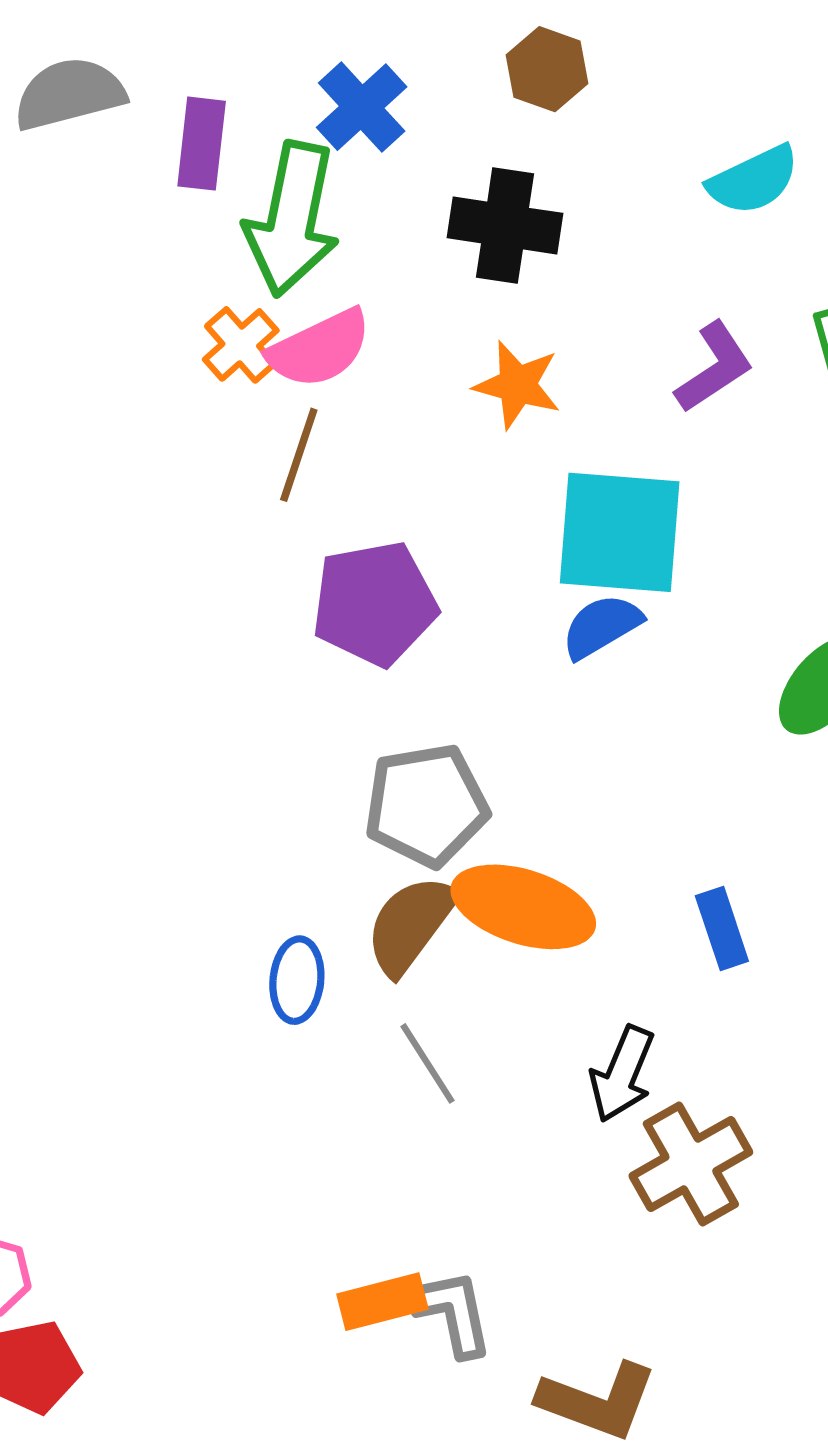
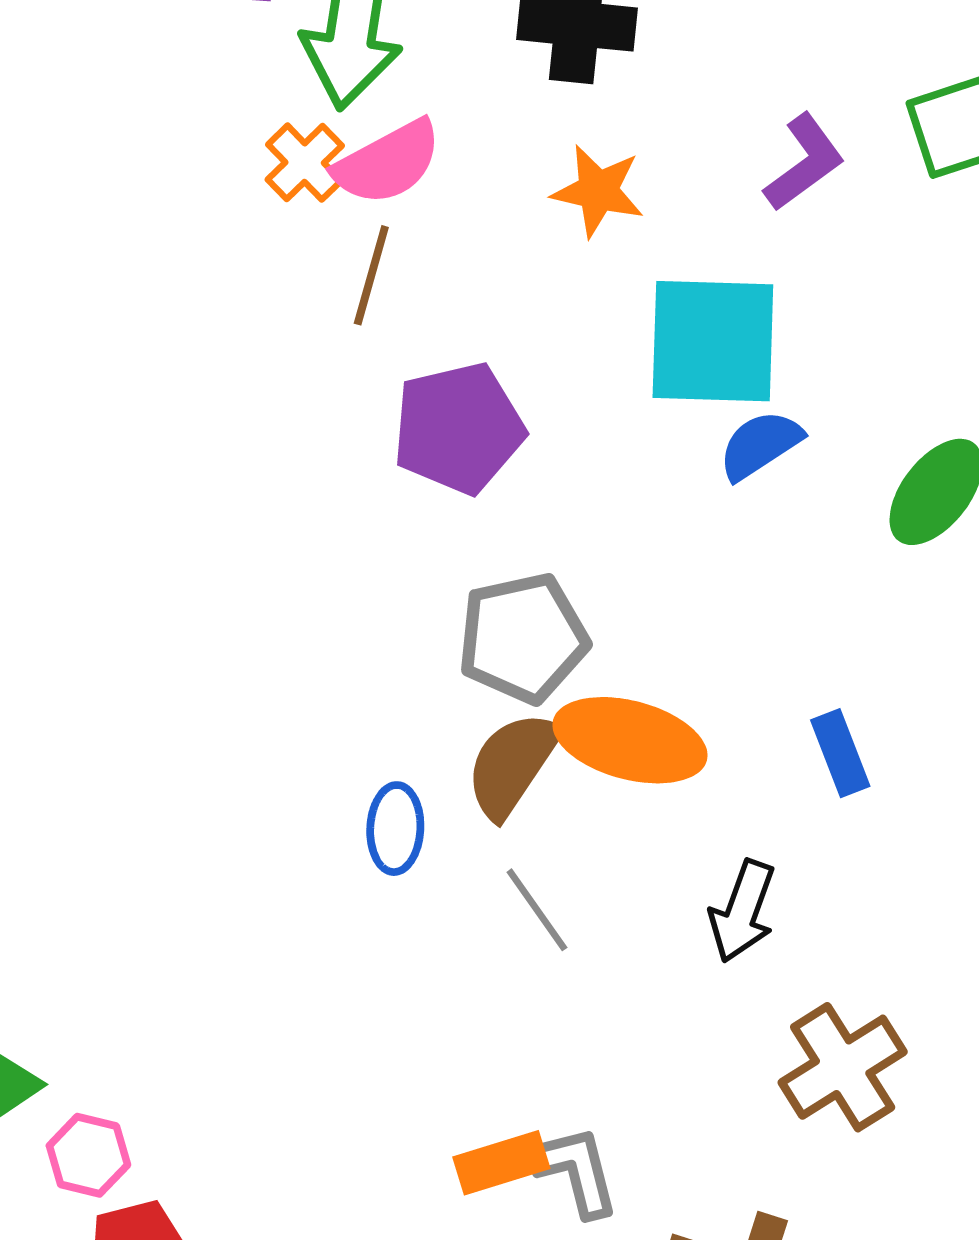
blue semicircle: (602, 626) -> (760, 445), moved
brown cross: (691, 1164) -> (843, 1067), moved

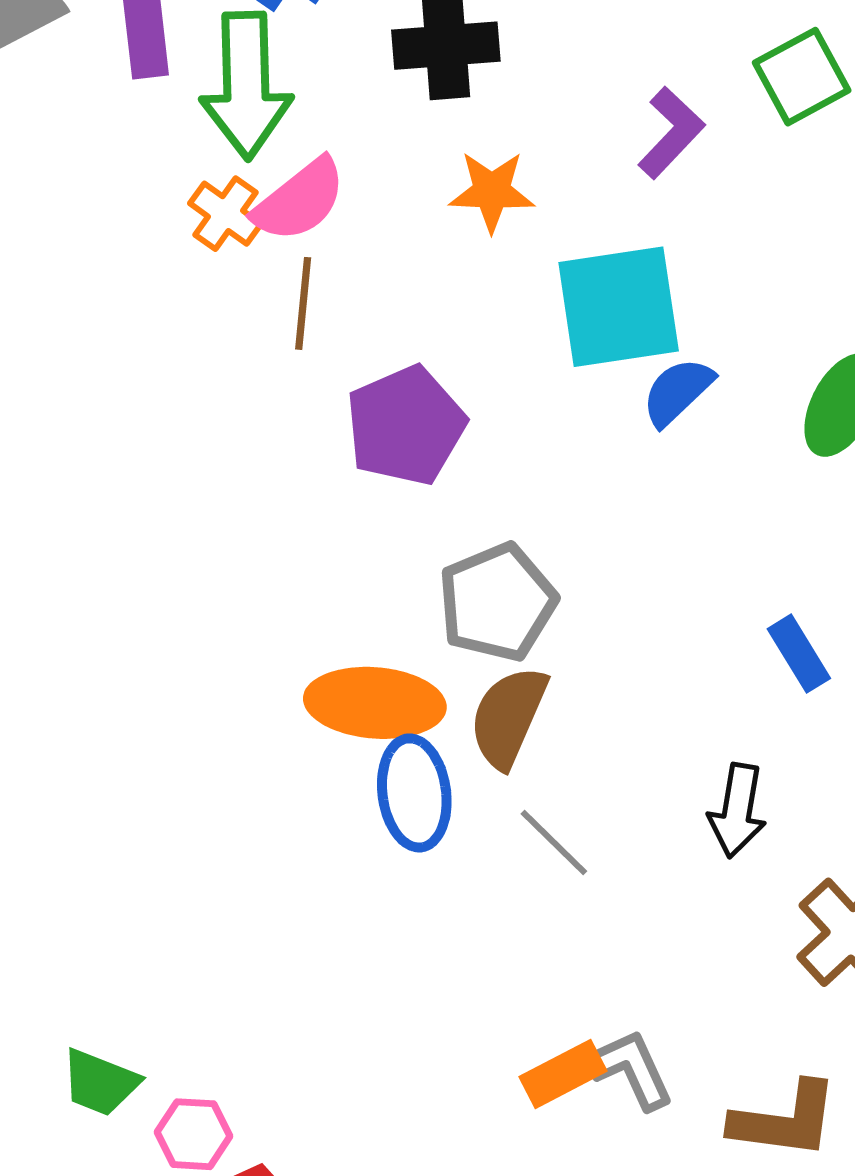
orange ellipse: (630, 740) -> (375, 703), moved
blue ellipse: (395, 829) -> (414, 793), size x1.4

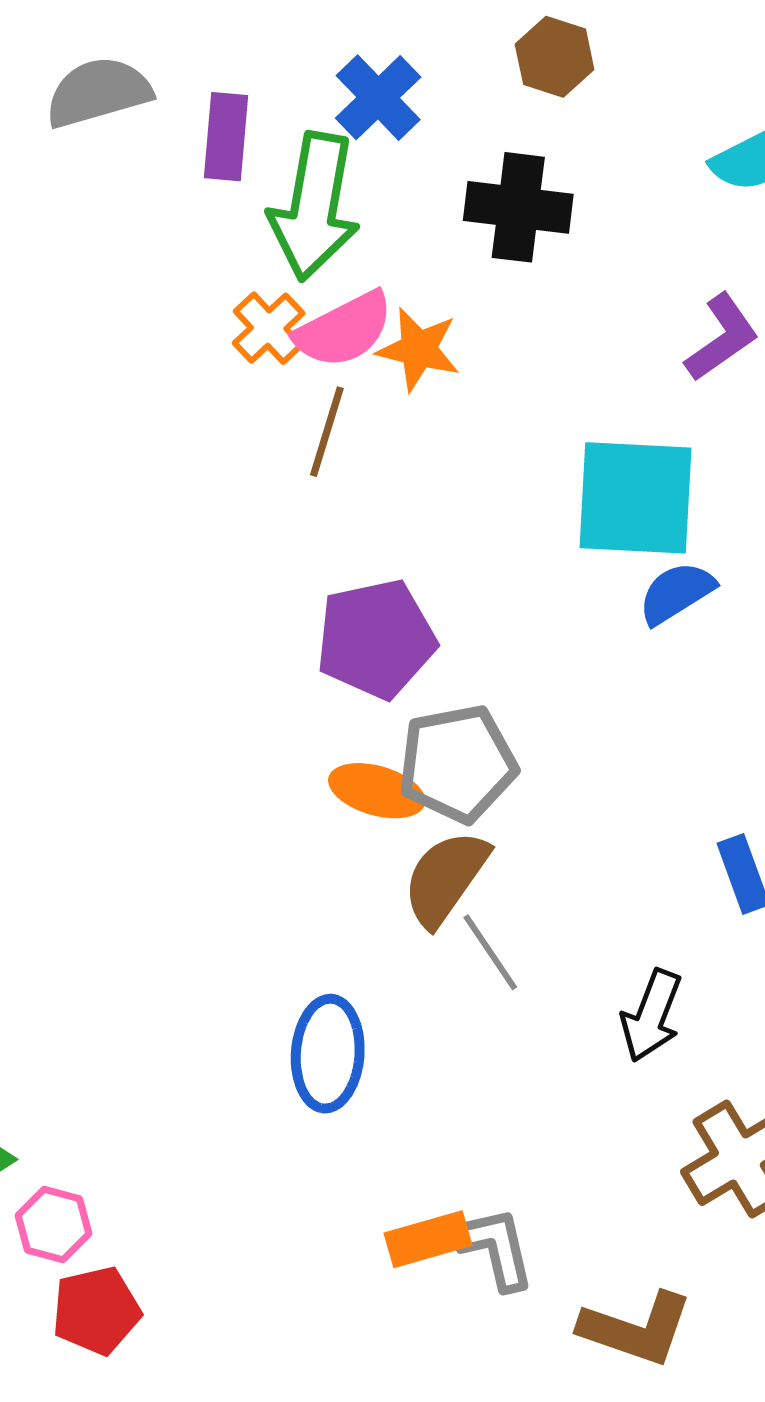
orange star: (492, 191) -> (418, 349), moved
purple pentagon: (406, 426) -> (376, 639), moved
orange ellipse: (375, 703) -> (377, 791), moved, size x0.7
blue ellipse: (414, 793) -> (328, 1054), moved
gray line: (554, 843) -> (490, 952), moved

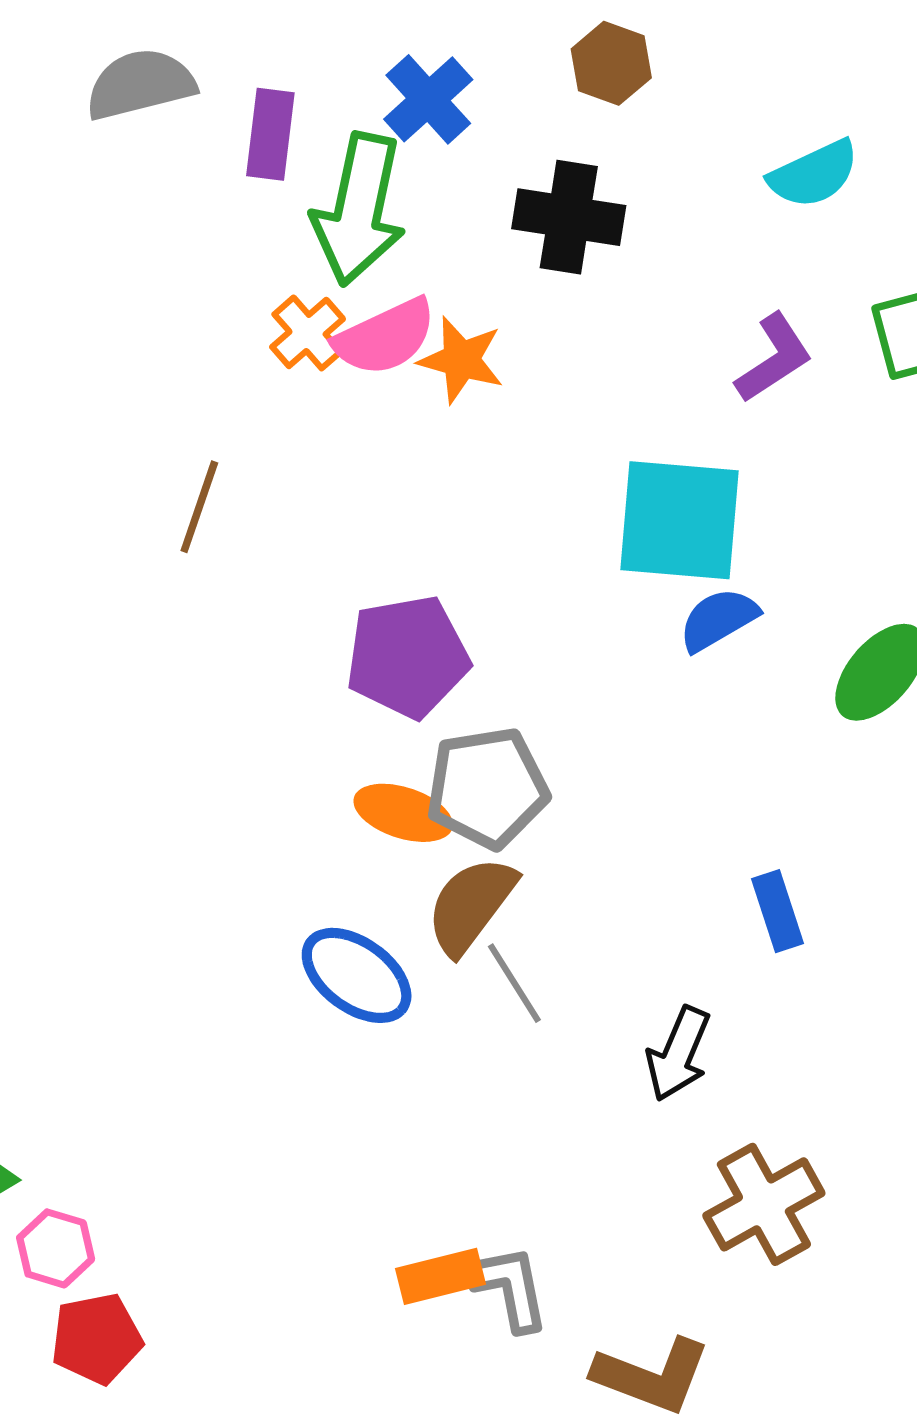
brown line: (327, 432) -> (199, 507), moved
blue ellipse: (328, 1054) -> (357, 975), moved, turned -60

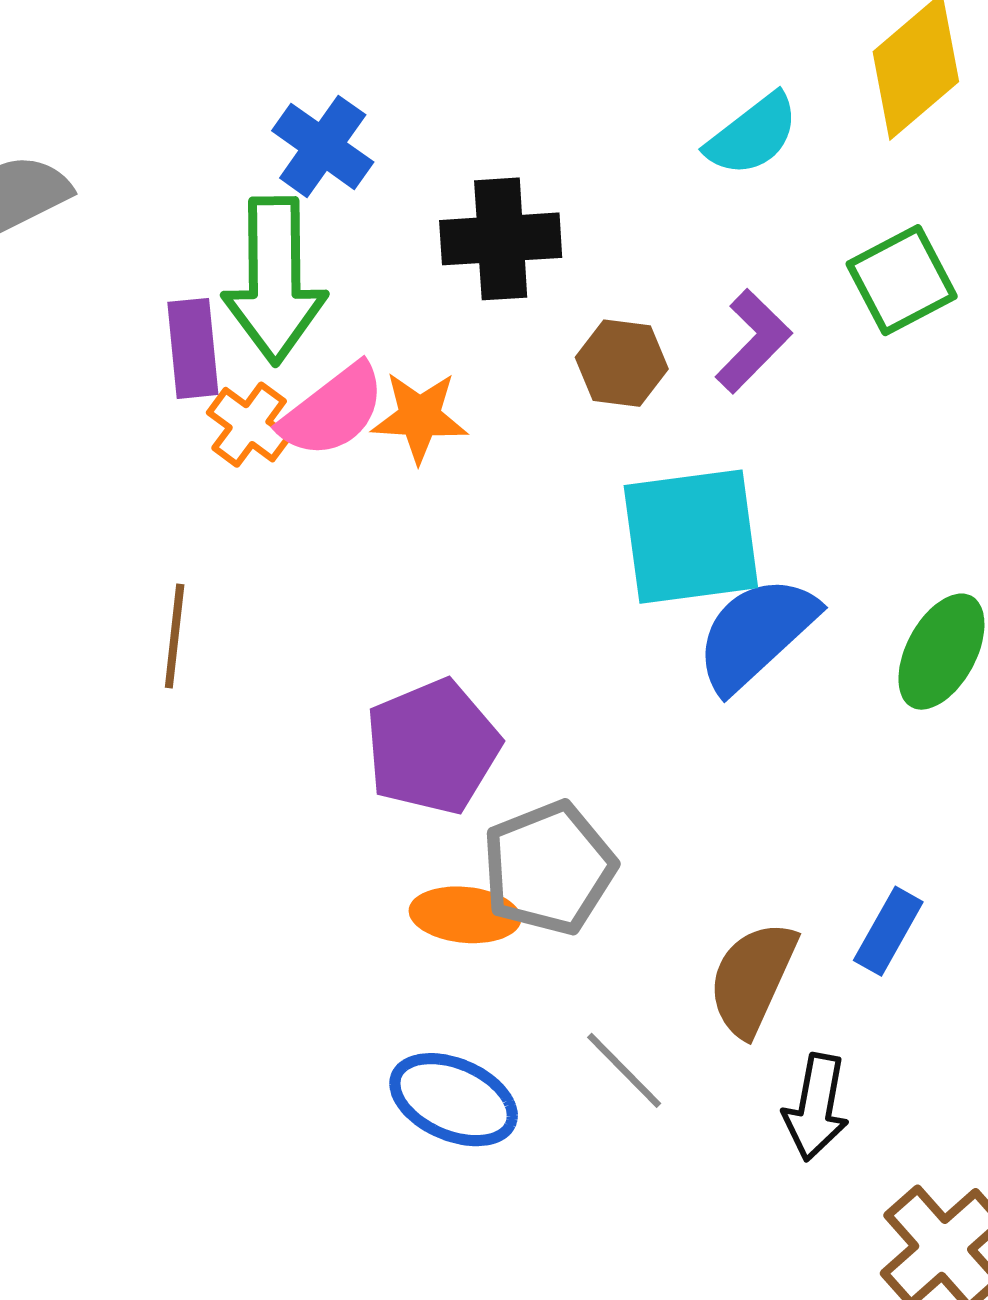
brown hexagon: (611, 63) -> (622, 363), moved
purple rectangle: (270, 134) -> (193, 348), moved
blue semicircle: (718, 619) -> (756, 633), size x1.5
brown semicircle: (471, 905) -> (752, 979), moved
blue rectangle: (778, 911) -> (888, 931), turned 60

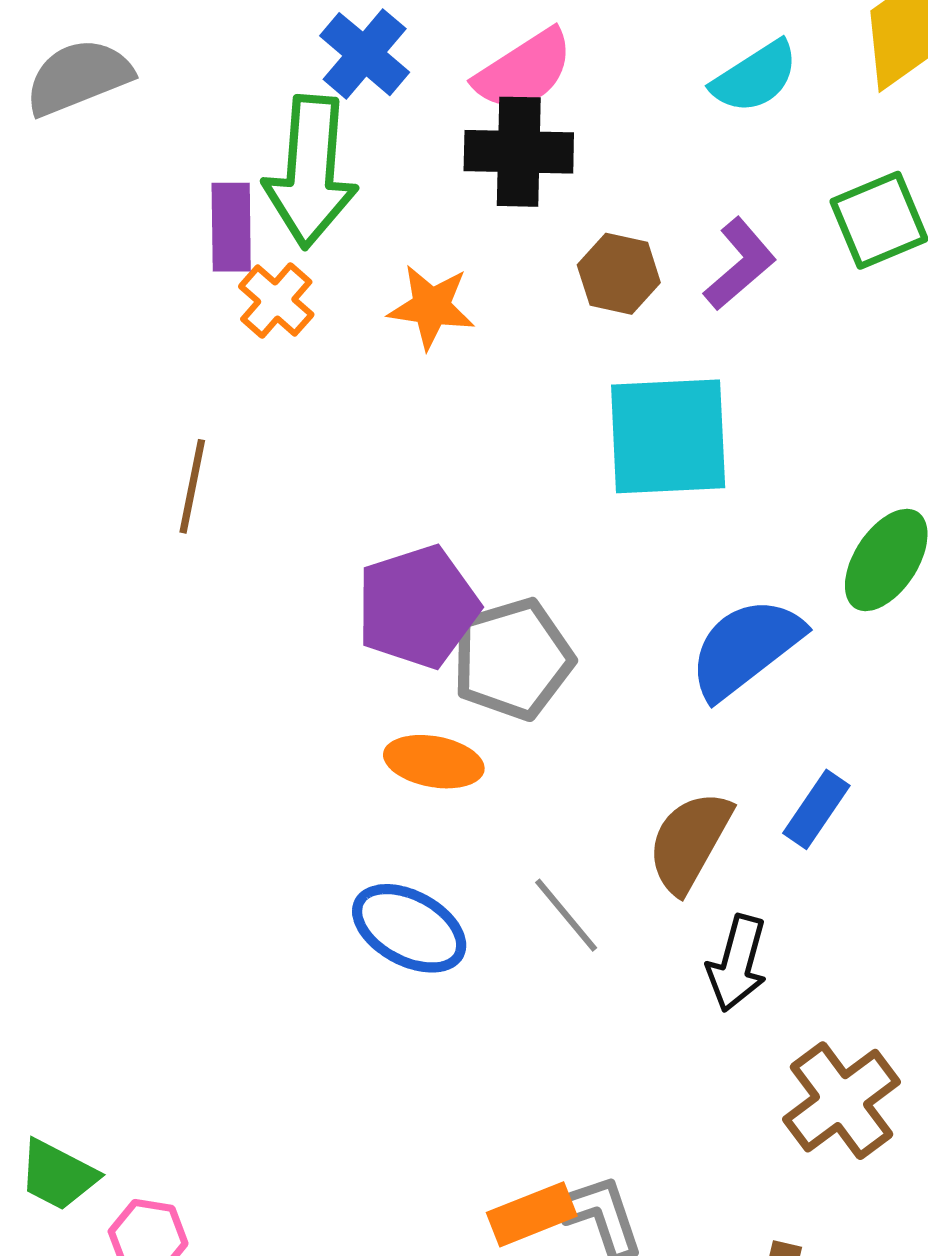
pink semicircle: (333, 411) -> (524, 71), moved
blue semicircle: (756, 633) -> (746, 648), moved
gray pentagon: (549, 868) -> (513, 659), moved

